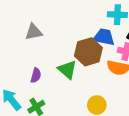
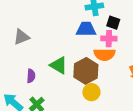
brown hexagon: (88, 52) -> (86, 71), moved

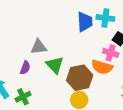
blue trapezoid: (86, 29) -> (85, 22), moved, turned 70
gray triangle: (21, 37) -> (39, 47), moved

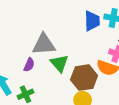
gray triangle: (39, 47) -> (44, 44), size x1.4

